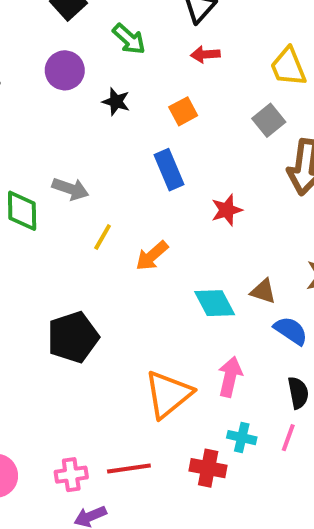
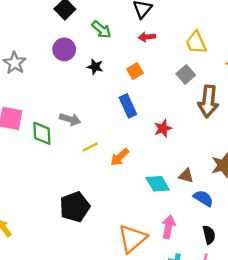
yellow line: (103, 237) -> (90, 147), turned 35

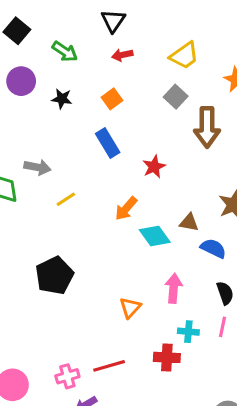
yellow trapezoid: (196, 43) -> (184, 56), turned -95
orange arrow: (120, 157) -> (126, 209), moved
orange triangle: (132, 239) -> (130, 308), size x0.6

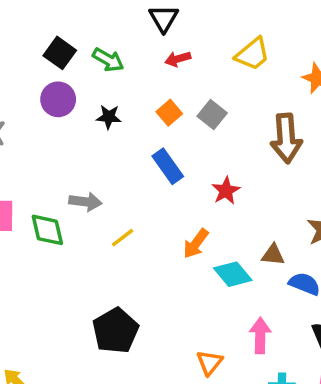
black square: (17, 31) -> (60, 53), moved
gray square: (176, 97) -> (212, 115), moved

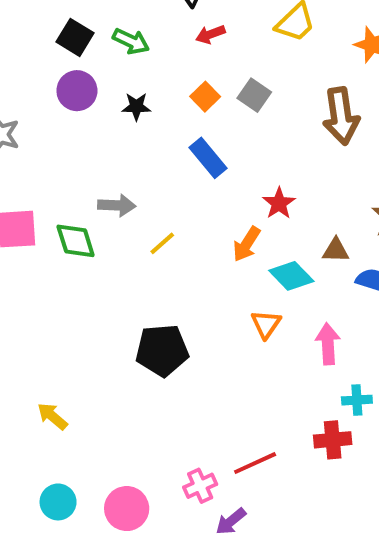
red star: (226, 191) -> (279, 203), moved
black pentagon: (116, 331) -> (162, 350), turned 30
orange triangle: (210, 363) -> (266, 324), moved

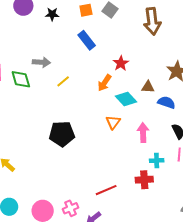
orange square: (205, 97) -> (86, 10), turned 32
pink cross: (200, 486) -> (71, 208), moved

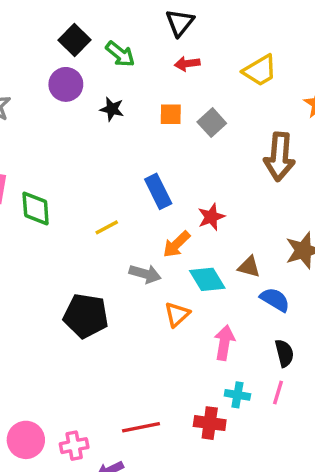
blue rectangle: (87, 40) -> (158, 191), moved
gray arrow: (41, 62) -> (145, 274), moved

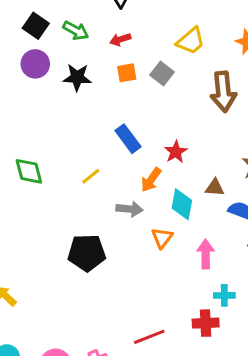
red arrow: (187, 64) -> (120, 39), moved
yellow trapezoid: (260, 70) -> (191, 41), moved
black star: (112, 109) -> (77, 77), size x1.4
cyan diamond: (207, 279) -> (182, 204), turned 52

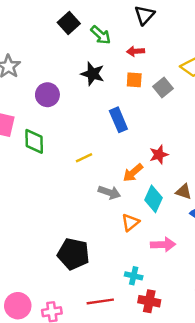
purple circle: (35, 64) -> (47, 95), moved
blue rectangle: (128, 139) -> (118, 120), moved
black pentagon: (87, 253) -> (73, 254), moved
pink arrow: (206, 254) -> (163, 245), turned 75
cyan cross: (224, 295) -> (134, 276), moved

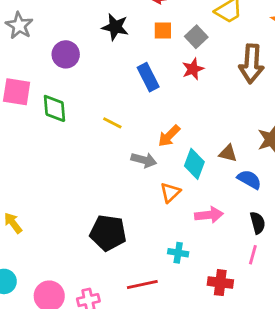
red star: (159, 155) -> (193, 69), moved
yellow line: (84, 158) -> (112, 123), turned 56
red cross: (149, 301) -> (220, 283), moved

